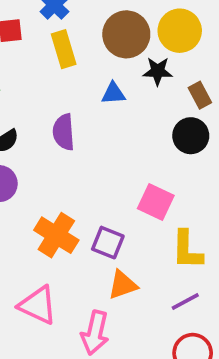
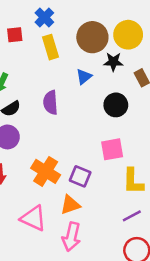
blue triangle: (113, 93) -> (84, 77), turned -35
black circle: (191, 136) -> (116, 105), moved
pink square: (156, 202) -> (112, 149), turned -35
orange triangle: (123, 285) -> (70, 205), moved

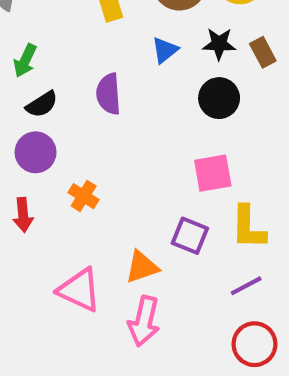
black star: (113, 62) -> (219, 44), moved
orange cross: (46, 171) -> (84, 196), moved, size x0.6
purple square: (80, 176) -> (190, 236), moved

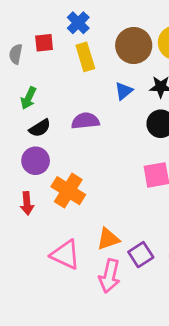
purple semicircle: (109, 94) -> (85, 121), turned 88
orange cross: (84, 196) -> (68, 191), size x1.6
purple square: (190, 236) -> (141, 255), moved, turned 35

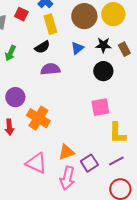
red square: (44, 43) -> (21, 14), turned 32
black semicircle: (40, 128) -> (42, 47), moved

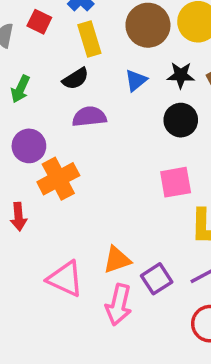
purple circle: (15, 97) -> (29, 146), moved
orange cross: (38, 118) -> (58, 179), moved, turned 30

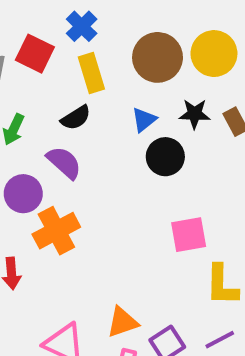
red square: (39, 22) -> (35, 54), size x1.4
purple semicircle: (89, 117) -> (64, 163), moved, turned 48
black circle: (181, 120) -> (165, 157), moved

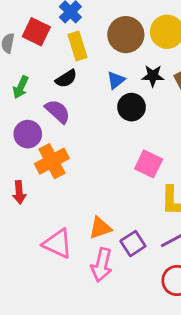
pink square: (189, 235) -> (149, 164), turned 36

